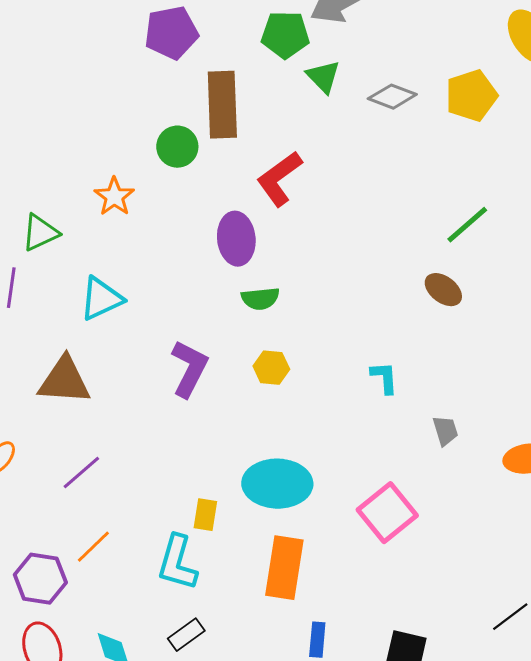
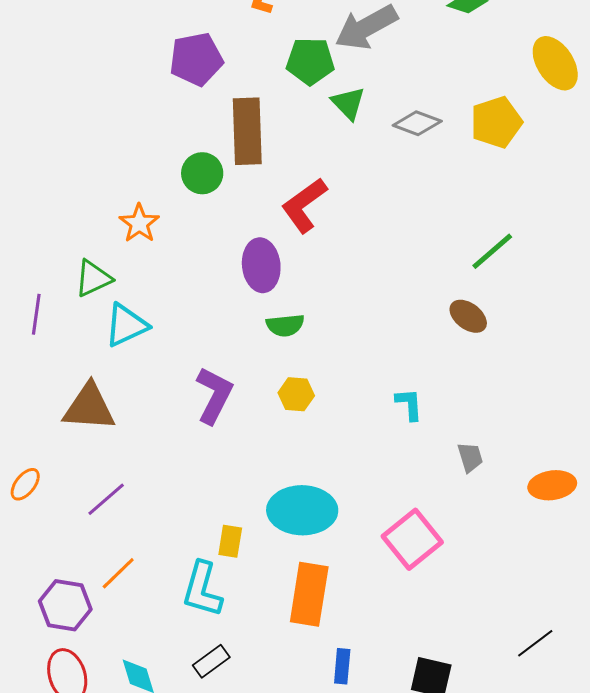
green triangle: (40, 233) -> (93, 278), moved

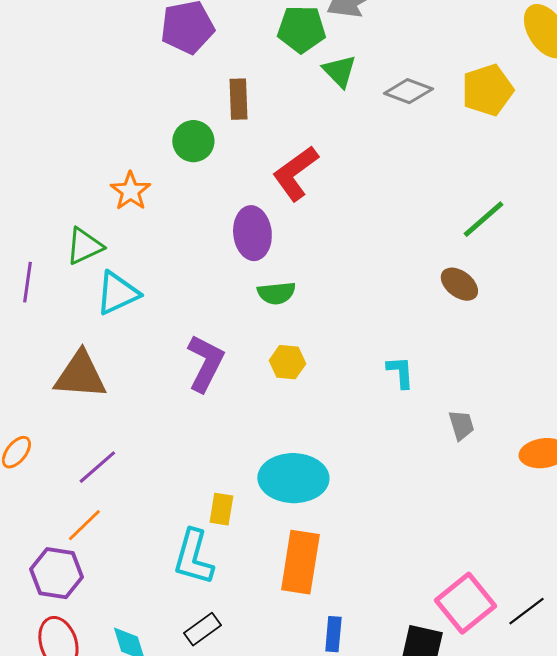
brown rectangle: (247, 131) -> (238, 99), size x0.6
pink square: (412, 539) -> (465, 603), moved
orange line: (118, 573) -> (84, 525), moved

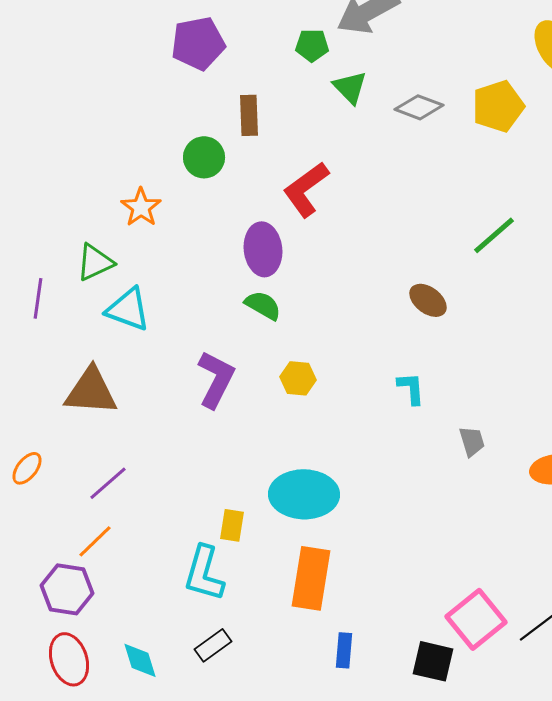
green pentagon: (301, 29) -> (312, 45), size x0.7
brown ellipse: (459, 284) -> (428, 300), moved
cyan triangle: (117, 293) -> (128, 309), turned 45
green semicircle: (276, 293) -> (263, 305), moved, turned -144

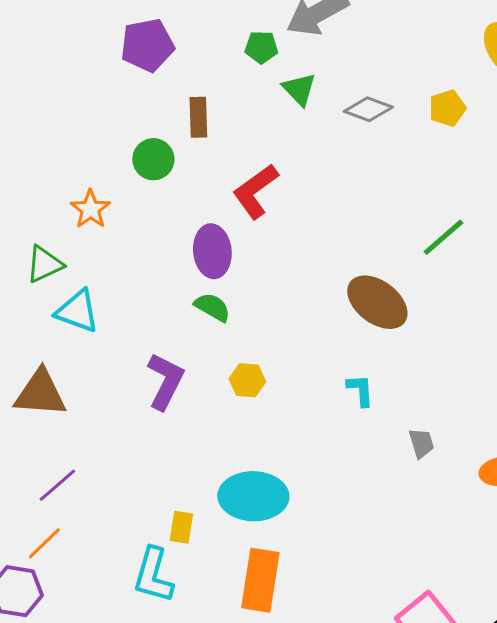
yellow pentagon: (498, 106) -> (447, 108), size x0.7
brown ellipse: (428, 300) -> (377, 302), size x1.6

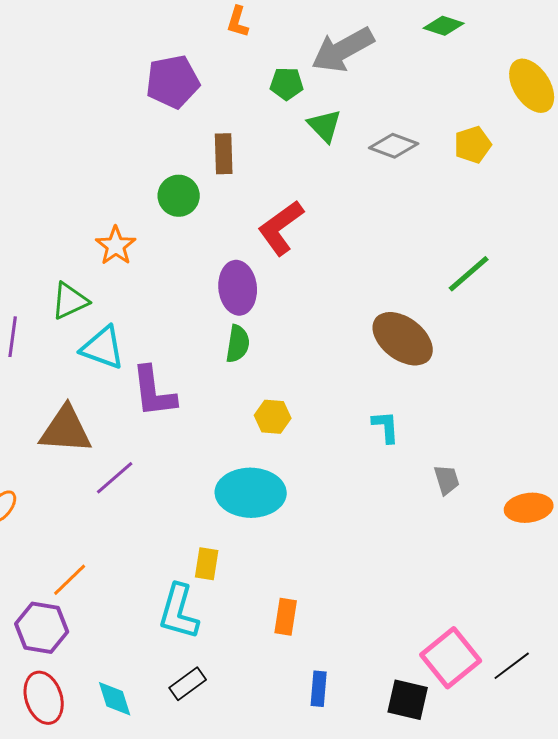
green semicircle: (212, 307) -> (238, 344), turned 69
purple L-shape: (165, 381) -> (154, 392), moved, turned 146
purple line: (57, 485) -> (115, 478), moved
cyan ellipse: (253, 496) -> (251, 493), moved
orange rectangle: (260, 580) -> (286, 617), size x0.6

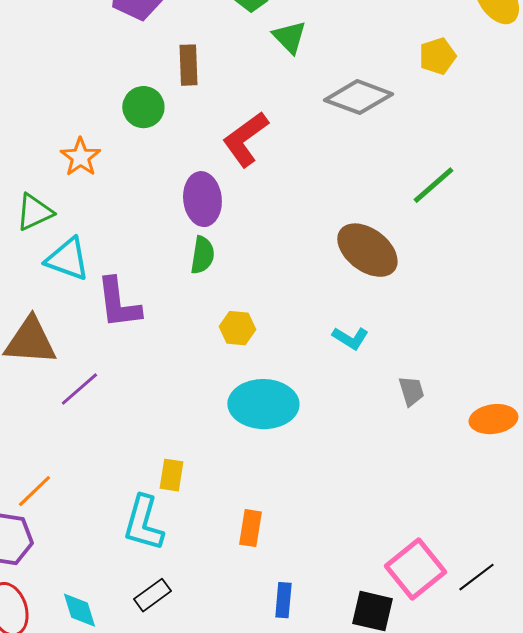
gray diamond: (394, 146) -> (358, 97), moved, size x1.4
cyan L-shape: (386, 427) -> (350, 338), turned 126
cyan ellipse: (251, 493) -> (263, 404), moved

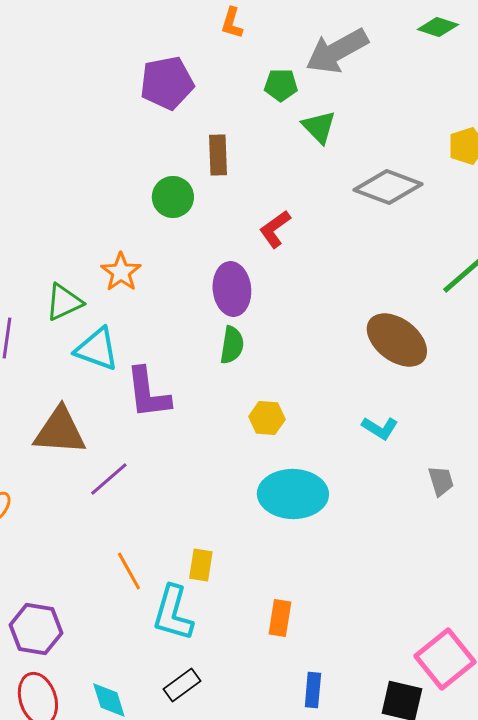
red L-shape: (245, 139) -> (275, 229), size x0.7
orange star: (80, 157) -> (121, 272), moved
orange line: (34, 491) -> (129, 571), moved, turned -75

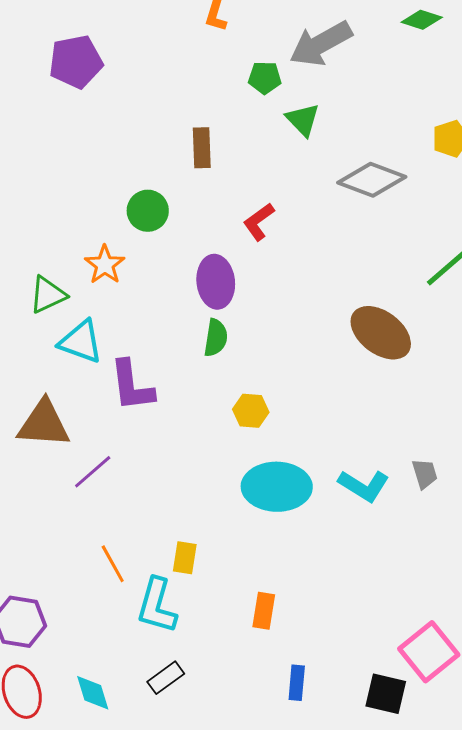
purple pentagon: (167, 83) -> (76, 62), moved
green circle: (173, 197) -> (148, 211), moved
cyan L-shape: (380, 428) -> (364, 486), moved, size x1.4

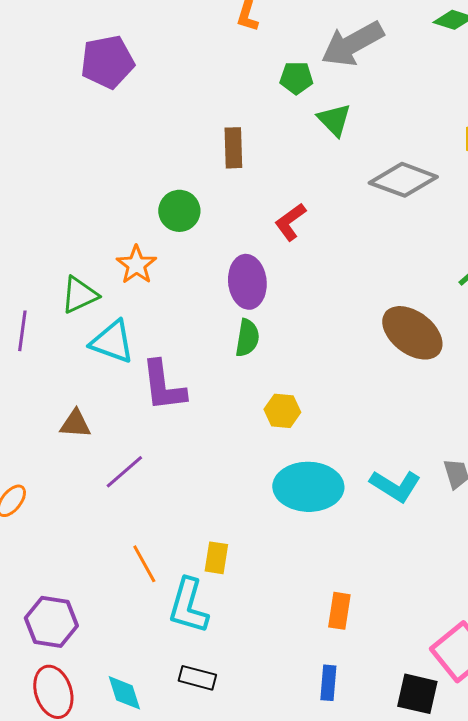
brown triangle: (44, 424) -> (75, 424), size x0.6
orange rectangle: (264, 611) -> (339, 611), moved
black rectangle: (166, 678) -> (197, 678), turned 51

